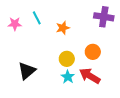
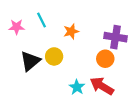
purple cross: (104, 17) -> (116, 37), moved
yellow circle: (67, 59) -> (54, 56), moved
black triangle: (27, 71) -> (30, 61), moved

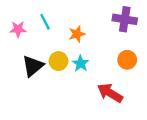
purple cross: (116, 37) -> (125, 19), moved
orange circle: (105, 59) -> (127, 60), moved
cyan star: (77, 87) -> (81, 63), moved

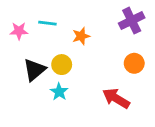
purple cross: (125, 19) -> (132, 21), turned -35
cyan line: (45, 22) -> (47, 23), turned -56
cyan star: (81, 63) -> (59, 92), moved

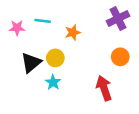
red arrow: (116, 98) -> (104, 88), turned 40

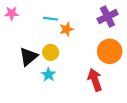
cyan line: (43, 21) -> (51, 19), moved
pink star: (17, 28) -> (12, 13), moved
orange circle: (120, 57) -> (110, 51), size x1.5

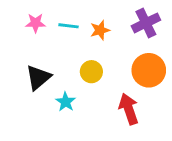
pink star: (12, 13) -> (35, 23), moved
orange star: (66, 29) -> (100, 30), moved
yellow circle: (51, 52) -> (91, 72), moved

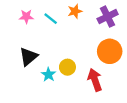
cyan line: (68, 26) -> (51, 19), turned 32
orange star: (100, 30) -> (75, 11), moved
yellow circle: (91, 72) -> (67, 67), moved

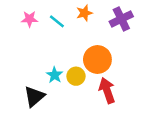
orange circle: (110, 51) -> (97, 60), moved
black triangle: (28, 57) -> (34, 96), moved
cyan star: (48, 75) -> (55, 75), moved

